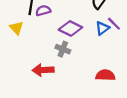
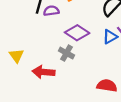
yellow triangle: (16, 28) -> (16, 56), moved

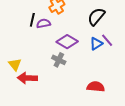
red arrow: (43, 72) -> (27, 78), moved

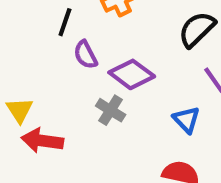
purple semicircle: (43, 23) -> (85, 55), moved, turned -112
blue triangle: (96, 44) -> (186, 120), moved, turned -48

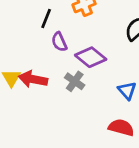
red arrow: (42, 141) -> (33, 79), moved

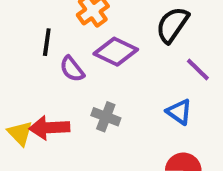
purple diamond: (91, 57) -> (116, 52), moved

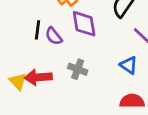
black line: (47, 42) -> (37, 30), moved
purple diamond: (116, 52) -> (84, 24), turned 56

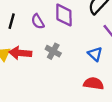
black line: (37, 30) -> (12, 21), moved

